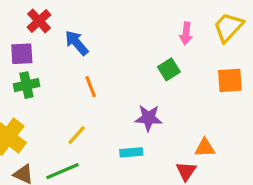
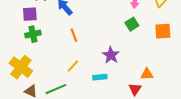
green square: (169, 69) -> (132, 24), moved
purple star: (148, 118) -> (111, 55), turned 30
yellow line: (77, 135) -> (73, 66), moved

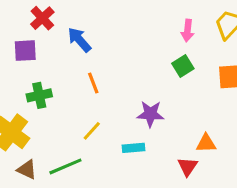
green cross: (33, 34) -> (39, 95), moved
purple star: (111, 55) -> (150, 114), turned -30

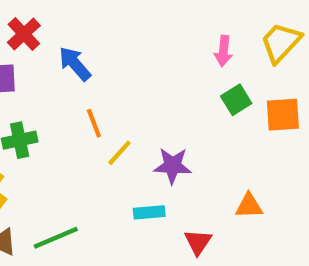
green square: (183, 66) -> (236, 100), moved
yellow line: (92, 131) -> (119, 153), moved
red triangle: (188, 166) -> (198, 242), moved

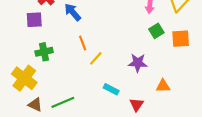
purple star: (172, 166) -> (138, 63), moved
cyan rectangle: (149, 212) -> (111, 89), turned 32

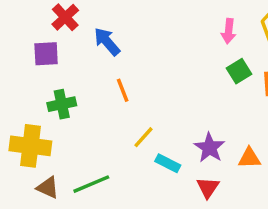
yellow line: (96, 58) -> (143, 137), moved
purple star: (138, 63) -> (209, 148), moved, turned 30
yellow cross: (24, 78) -> (30, 146), turned -30

